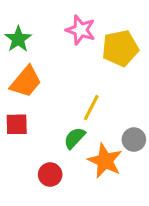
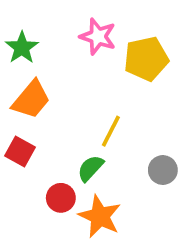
red square: (17, 124) -> (20, 151), turned 30
orange star: (105, 161) -> (100, 216), moved
red circle: (50, 175) -> (61, 198), moved

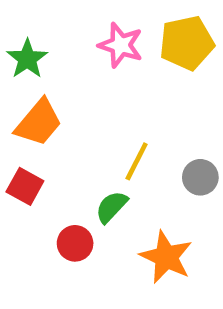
yellow pentagon: (146, 59) -> (187, 43), moved
gray circle: (163, 170) -> (200, 177), moved
orange star: (100, 216) -> (166, 257), moved

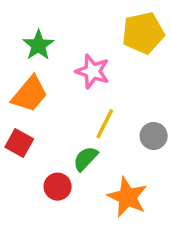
pink star: (121, 45) -> (92, 71), moved
green star: (27, 59) -> (38, 45), moved

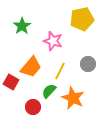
orange trapezoid: (30, 94) -> (31, 67), moved
gray circle: (154, 136) -> (88, 64), moved
orange star: (127, 197) -> (73, 98), moved

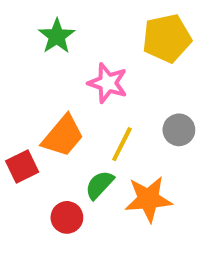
green star: (22, 26) -> (57, 36), moved
red square: (11, 82) -> (22, 167), turned 35
orange star: (73, 98) -> (148, 199), turned -30

